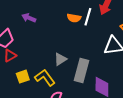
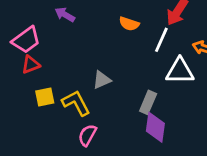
white line: (88, 17) -> (161, 40), moved
gray rectangle: (81, 71) -> (148, 102), moved, size x0.7

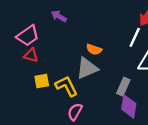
orange semicircle: (129, 24) -> (94, 49), moved
red triangle: (31, 65) -> (31, 55), turned 35
gray triangle: (102, 80) -> (87, 68), size x1.5

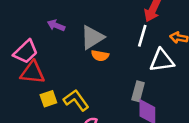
red triangle: (31, 55) -> (32, 73), size x1.5
gray triangle: (87, 68) -> (92, 37), moved

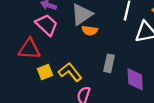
pink trapezoid: (26, 52) -> (47, 25), moved, turned -90
gray rectangle: (138, 91) -> (109, 63), moved

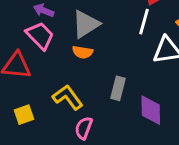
orange semicircle: (90, 30) -> (83, 52), moved
yellow square: (45, 72) -> (24, 115), moved

